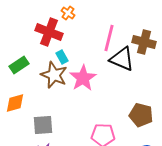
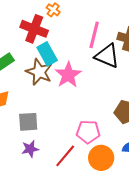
cyan rectangle: (62, 57) -> (47, 54), size x1.6

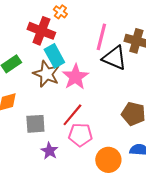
pink pentagon: (88, 132) -> (80, 135), moved
purple star: (30, 149) -> (49, 151), moved, turned -30
red line: (65, 156) -> (72, 115), moved

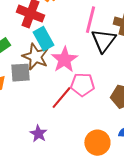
black triangle: (114, 58) -> (103, 41), turned 44
gray square: (35, 124) -> (20, 73), moved
pink pentagon: (80, 135) -> (82, 85), moved

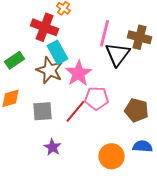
gray square: (20, 73) -> (43, 111), moved

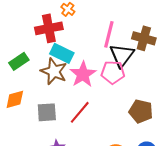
red cross: (45, 27) -> (49, 28), turned -32
cyan rectangle: (58, 52) -> (62, 53), turned -35
pink pentagon: (97, 98) -> (113, 72), moved

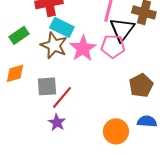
brown pentagon: (141, 111) -> (141, 85), turned 30
red line: (80, 112) -> (62, 97), moved

